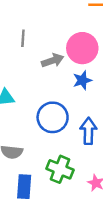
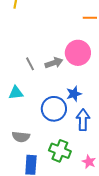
gray line: (23, 38) -> (30, 64), moved, turned -32
blue star: (82, 80) -> (74, 94), moved

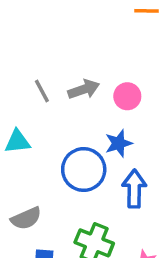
pink circle: (78, 53) -> (127, 96), moved, size x0.6
gray semicircle: (21, 137) -> (26, 218), turned -30

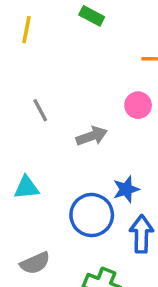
gray line: (42, 91) -> (40, 110), moved
pink circle: (127, 96) -> (138, 105), moved

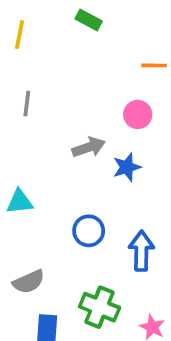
gray line: (40, 110) -> (27, 104), moved, turned 35
blue star: (126, 189) -> (127, 167), moved
blue circle: (92, 215) -> (89, 231), size x0.7

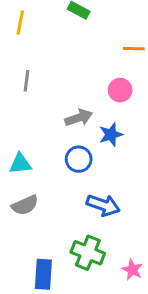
blue circle: (89, 231) -> (79, 159), moved
blue arrow: (141, 251) -> (103, 205), moved, turned 108
gray semicircle: (29, 282) -> (25, 205), moved

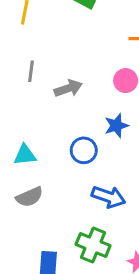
gray arrow: (79, 118) -> (68, 88), moved

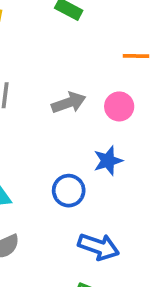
gray arrow: (68, 88) -> (69, 103), moved

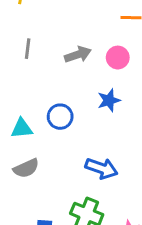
blue circle: (69, 191) -> (60, 117), moved

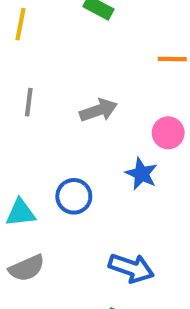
pink circle: (118, 58) -> (168, 133), moved
blue star: (109, 100) -> (141, 174), turned -30

